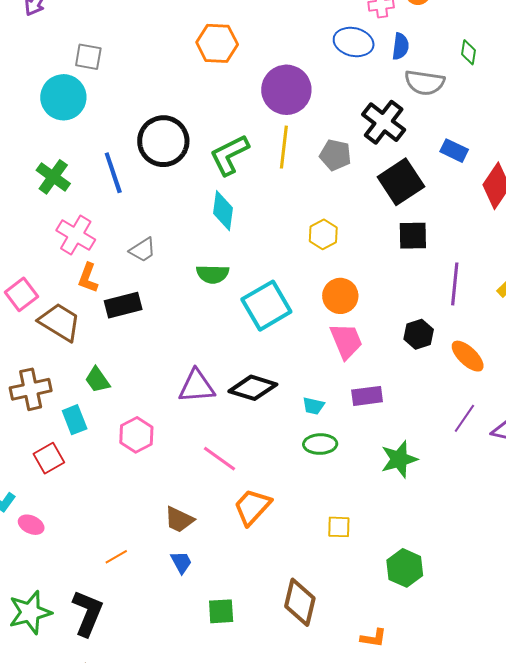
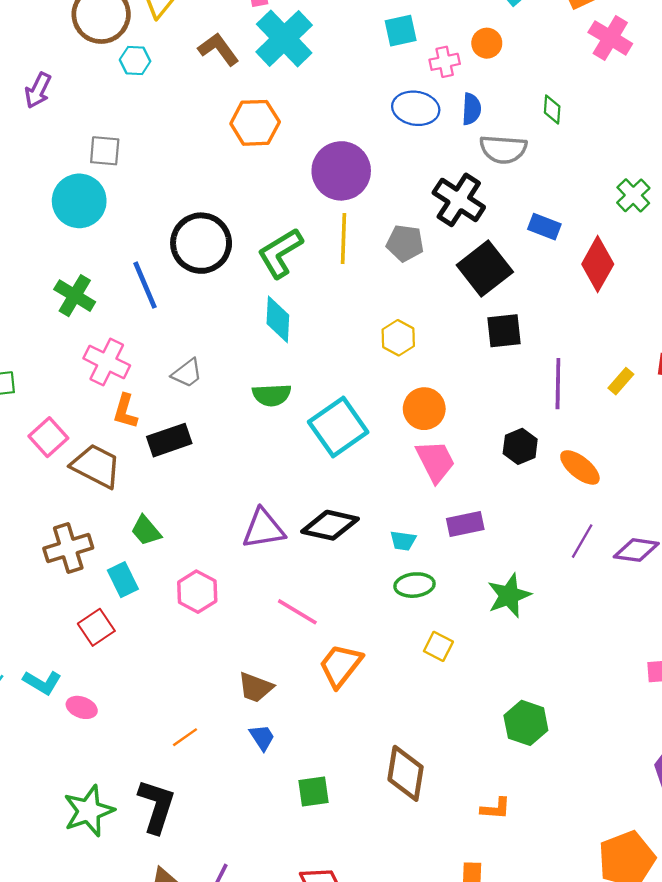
yellow square: (339, 527) -> (438, 646), moved, turned 30

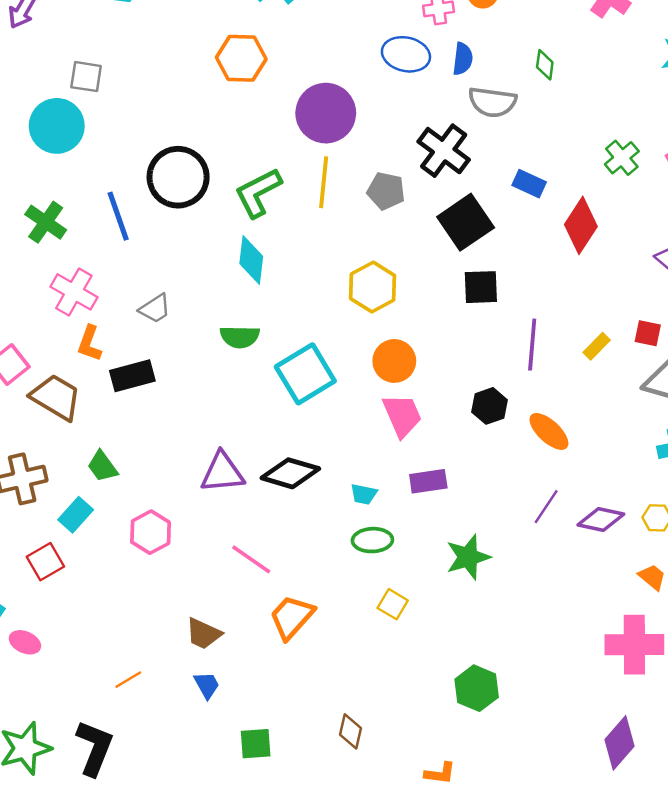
yellow hexagon: (398, 338) -> (373, 287), size x1.4
cyan rectangle: (123, 580) -> (76, 515), turned 64
brown diamond: (406, 773) -> (351, 731), size x0.6

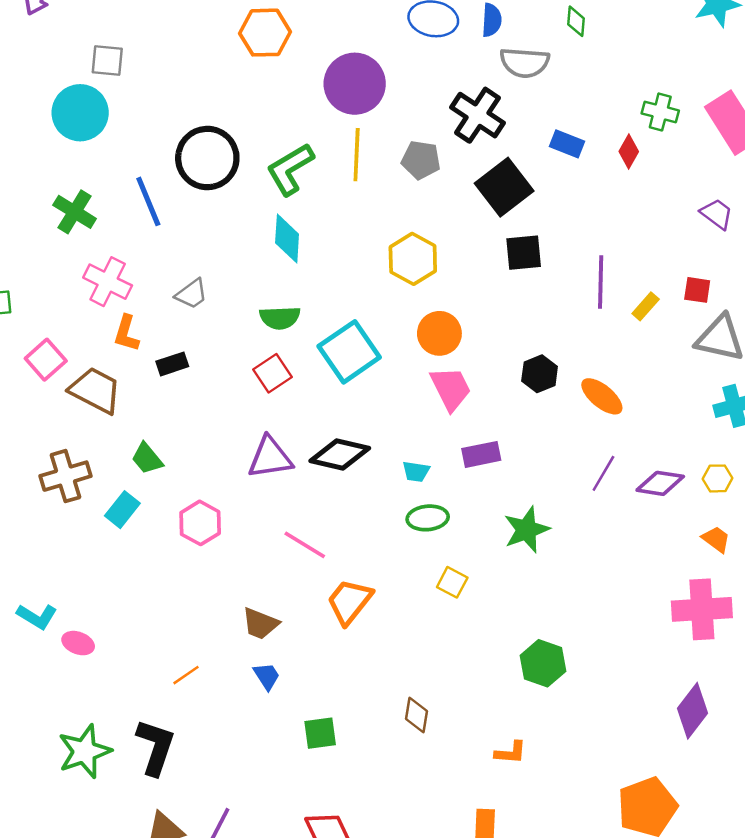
green cross: (622, 158) -> (660, 112), turned -32
red diamond: (581, 225) -> (629, 152), moved, size x0.6
purple line: (532, 345) -> (601, 282), moved
black rectangle: (132, 376) -> (172, 364), size x0.7
red square: (45, 562) -> (272, 373), moved

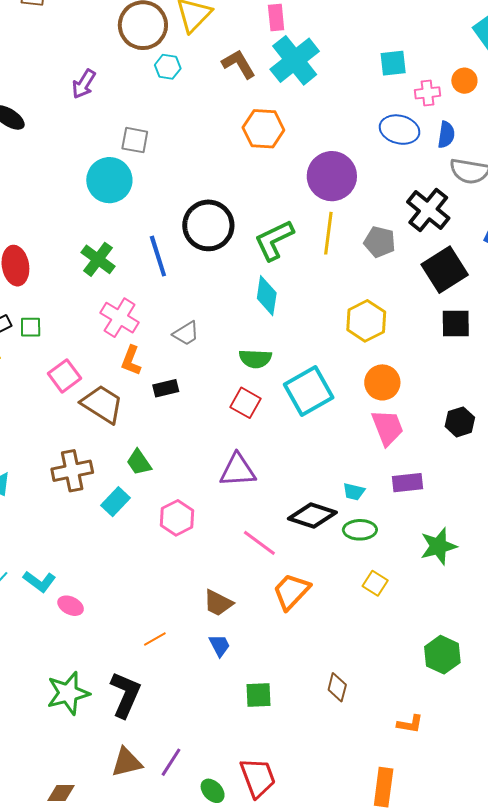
red square: (272, 373) -> (246, 403), turned -32
black diamond: (340, 454) -> (312, 515), moved

